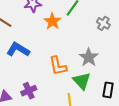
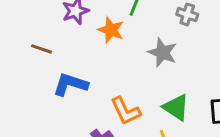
gray star: (89, 57) -> (162, 52), moved
orange L-shape: (58, 66) -> (126, 111), moved

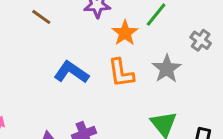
brown line: (41, 49) -> (41, 17), moved
orange L-shape: (126, 111) -> (121, 73), moved

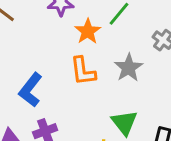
blue L-shape: (71, 72) -> (31, 90), moved, turned -88

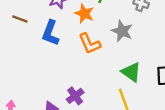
blue L-shape: (31, 90) -> (50, 33), moved

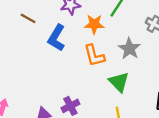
orange star: (84, 13) -> (94, 24), turned -30
green triangle: (131, 72) -> (119, 82), moved

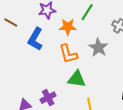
green triangle: (119, 82) -> (77, 79), moved, turned -36

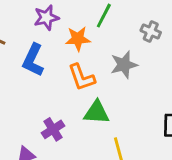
gray star: (98, 48) -> (124, 65), turned 30
purple cross: (48, 98) -> (53, 129), moved

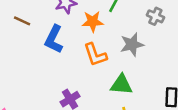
green triangle: (97, 112) -> (121, 85), moved

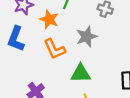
orange star: (93, 21) -> (49, 19), turned 30

